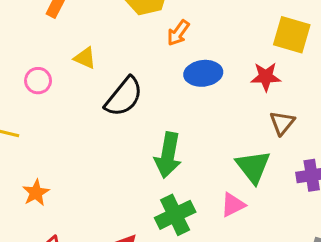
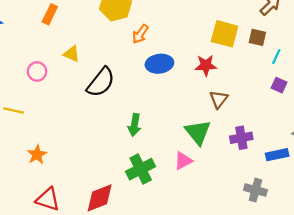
green arrow: (168, 155) -> (134, 125), size x0.7

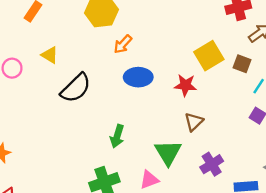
yellow square: (225, 34) -> (209, 56), turned 36
green arrow: (134, 125) -> (117, 136), moved
purple cross: (241, 138) -> (212, 164), turned -30

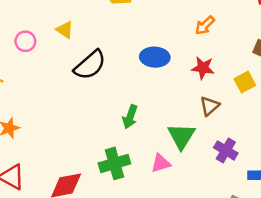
orange arrow: (123, 44) -> (205, 25), moved
yellow square: (209, 56) -> (245, 82), moved, size x0.7
purple cross: (212, 164) -> (226, 150), turned -30

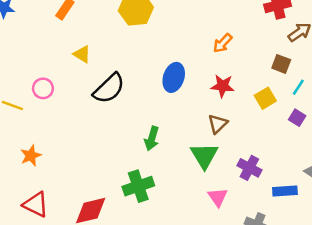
pink circle: (25, 41) -> (43, 88), moved
blue ellipse: (155, 57) -> (174, 77), turned -72
brown triangle: (210, 106) -> (218, 124), moved
pink triangle: (161, 163) -> (218, 197), moved, turned -45

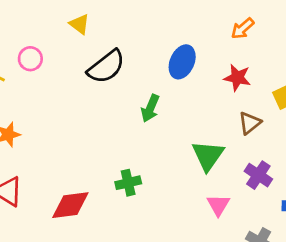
brown triangle: (218, 124) -> (250, 123), moved
green arrow: (152, 138) -> (150, 108), moved
green cross: (138, 186) -> (128, 183), size x0.7

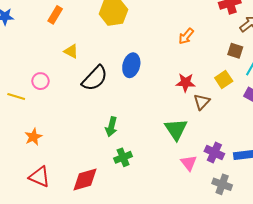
blue ellipse: (182, 62) -> (131, 65), moved
red star: (237, 78) -> (186, 83), moved
green arrow: (150, 108) -> (111, 127), moved
purple cross: (258, 175) -> (214, 153), moved

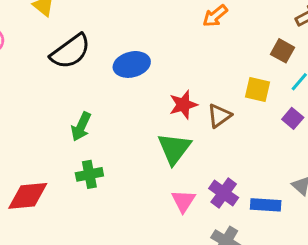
blue ellipse: (131, 65) -> (132, 64), moved, turned 50
yellow square: (224, 80) -> (258, 89), turned 36
red star: (186, 83) -> (183, 105), moved, turned -30

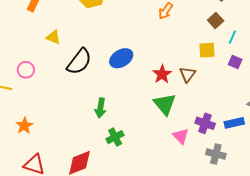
brown square: (282, 51) -> (216, 20), turned 35

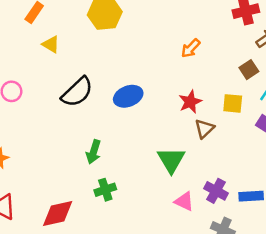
yellow triangle: (53, 37) -> (51, 44), moved
red star: (162, 74) -> (190, 102), moved
pink triangle: (181, 136) -> (184, 201), turned -30

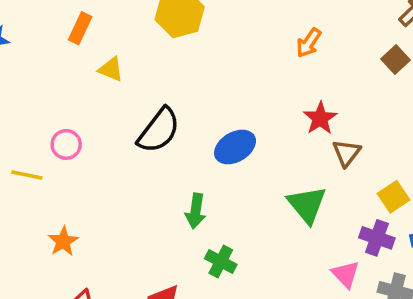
blue ellipse: (128, 96) -> (235, 147), moved
yellow square: (233, 103) -> (394, 197), moved, turned -30
green cross: (105, 190) -> (221, 261), turned -35
pink triangle: (184, 201) -> (346, 274), moved, turned 30

